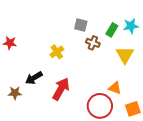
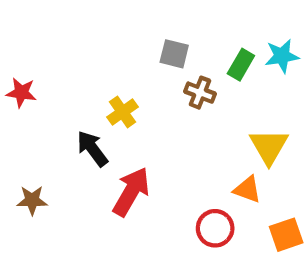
yellow triangle: (125, 55) -> (269, 146), moved
black arrow: (34, 78) -> (92, 149), moved, turned 84
red circle: (100, 106) -> (215, 228), size x0.7

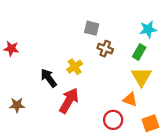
green rectangle: (241, 65) -> (139, 52), moved
yellow cross: (122, 112) -> (75, 67), moved

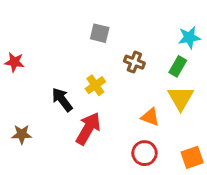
gray square: (92, 28) -> (100, 33), moved
orange triangle: (130, 99) -> (150, 117), moved

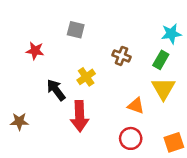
gray square: (100, 33) -> (76, 30), moved
red star: (14, 62) -> (35, 51), moved
red arrow: (88, 129) -> (80, 116), turned 148

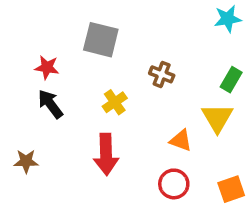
gray square: (76, 30) -> (101, 40), size x1.5
cyan star: (171, 34) -> (228, 19), moved
green rectangle: (161, 60) -> (231, 80), moved
black arrow: (56, 90) -> (50, 104), moved

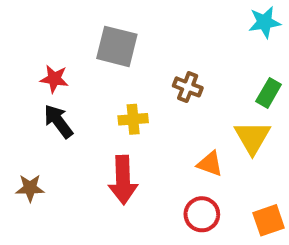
yellow cross: (115, 102) -> (133, 119), turned 30

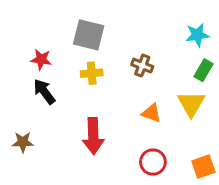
cyan star: (265, 22) -> (197, 35), moved
yellow cross: (133, 119) -> (92, 73), moved
orange triangle: (210, 164) -> (151, 113), moved

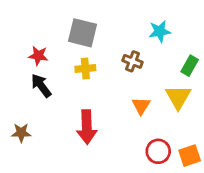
cyan star: (197, 35) -> (160, 31), moved
orange triangle: (151, 113) -> (141, 106), turned 42
red circle: (153, 162) -> (158, 151), moved

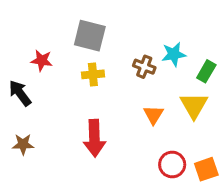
cyan star: (160, 31) -> (174, 54), moved
black arrow: (41, 86) -> (20, 93), moved

